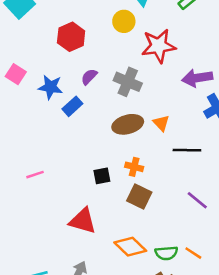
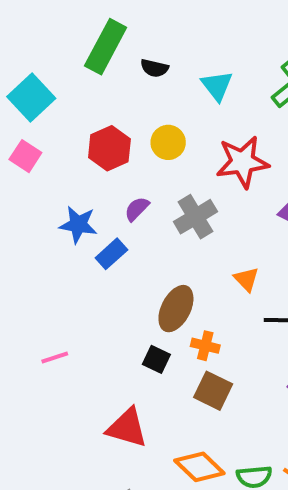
yellow circle: (124, 21) -> (168, 142), moved
pink square: (16, 74) -> (25, 156), moved
gray cross: (128, 82) -> (195, 217), turned 36
brown ellipse: (128, 124) -> (176, 309), moved, turned -48
black square: (102, 176) -> (156, 359), turned 36

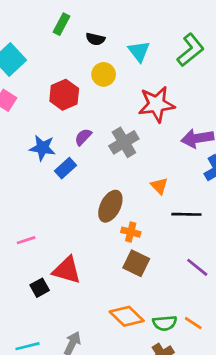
green rectangle: (106, 47) -> (61, 24), size x0.6
yellow circle: (168, 142) -> (104, 74), moved
black square: (156, 359) -> (40, 288), moved, turned 36
red triangle: (127, 428) -> (67, 270), moved

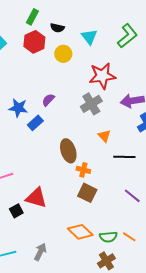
red hexagon: (64, 95) -> (34, 42), moved
gray cross: (124, 142) -> (91, 104), moved
brown ellipse: (110, 206) -> (68, 151), turned -45

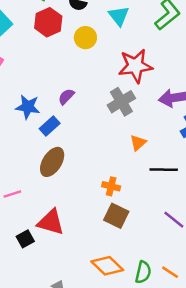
orange triangle: (104, 136) -> (138, 143), turned 32
brown ellipse: (68, 151) -> (52, 162), moved, turned 50
green semicircle: (108, 237) -> (143, 272), turned -72

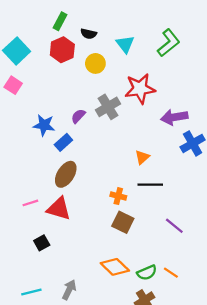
gray cross: (121, 102) -> (108, 107), moved
black line: (164, 170) -> (150, 185), moved
red triangle: (51, 222) -> (59, 209), moved
green semicircle: (143, 272) -> (147, 273), turned 54

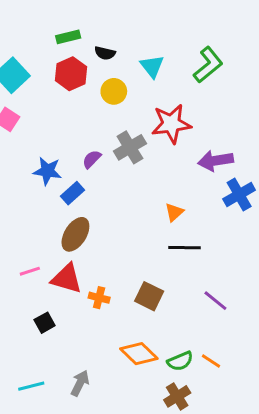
green rectangle: (60, 21) -> (68, 37), turned 48
orange cross: (118, 196) -> (99, 298), moved

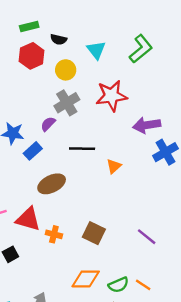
gray cross: (130, 147) -> (67, 103), moved
brown ellipse: (75, 234) -> (52, 184), moved, turned 32
black line: (185, 248) -> (82, 149), moved
orange diamond: (139, 354) -> (86, 279), turned -44

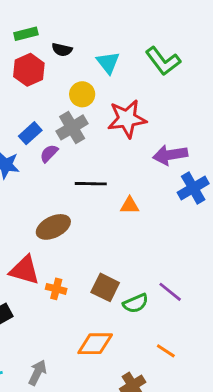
green L-shape: (141, 49) -> (163, 61), turned 92
yellow circle: (66, 70) -> (82, 94), moved
blue rectangle: (33, 151) -> (30, 133), moved
orange triangle: (114, 166) -> (130, 205), turned 42
green semicircle: (118, 285) -> (135, 303), moved

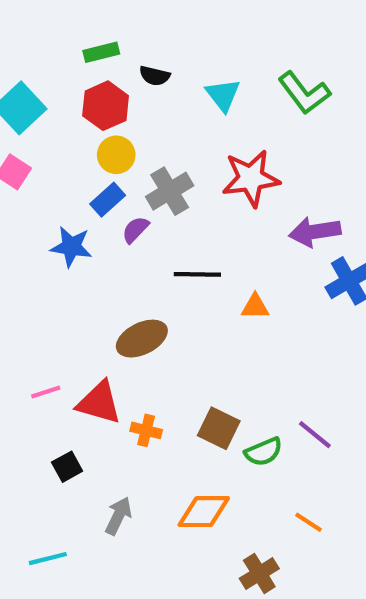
yellow circle: (82, 94) -> (116, 155), moved
gray arrow: (37, 373) -> (118, 516), moved

